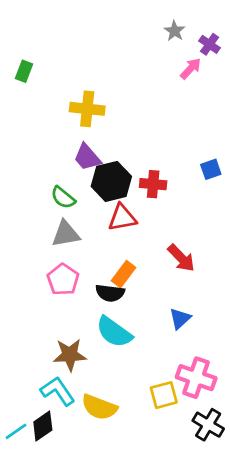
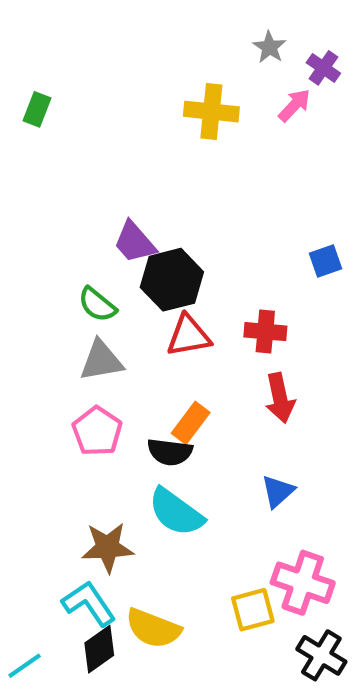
yellow cross: (87, 109) -> (211, 112), moved
red cross: (153, 184) -> (265, 332), moved
red arrow: (181, 258) -> (280, 398), turned 32
black diamond: (43, 426) -> (99, 649), moved

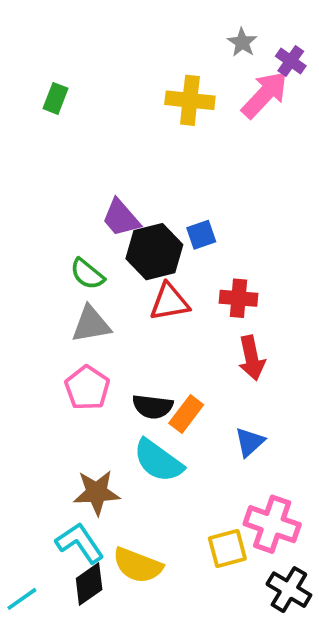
pink arrow: (294, 105) -> (265, 95), size x1.6
green rectangle: (37, 109) -> (55, 98), moved
blue square: (326, 261) -> (201, 235), moved
orange rectangle: (191, 423) -> (186, 414), moved

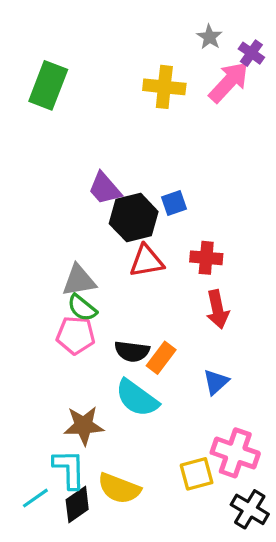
green rectangle: (55, 98) -> (48, 85), size x1.8
green semicircle: (87, 274) -> (82, 308), moved
pink pentagon: (87, 388) -> (76, 335), turned -30
cyan L-shape: (80, 543) -> (69, 469), turned 33
cyan line: (22, 599) -> (35, 498), moved

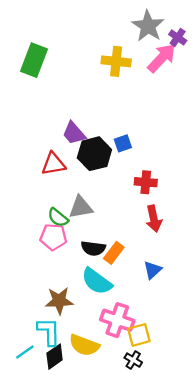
gray star: (209, 37) -> (148, 26), size x1.8
red triangle: (147, 261) -> (53, 164), moved
gray triangle: (79, 280) -> (81, 207), moved
pink cross: (235, 453) -> (117, 320), moved
black cross: (250, 509) -> (133, 360), moved, size x0.7

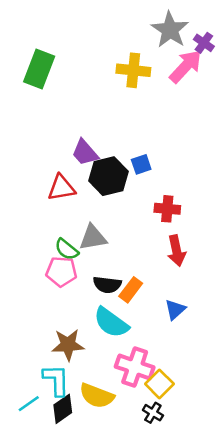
yellow square: (139, 335) -> (159, 384), turned -30

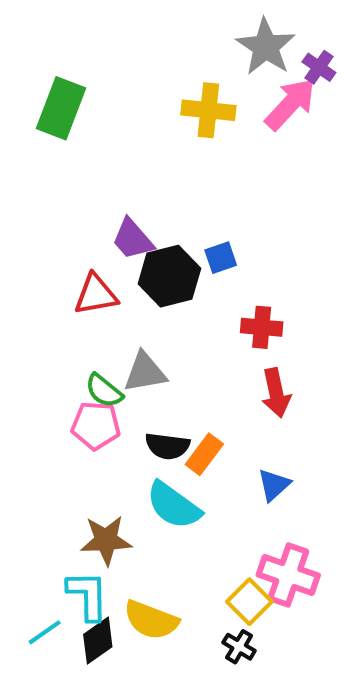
pink cross: (135, 367) -> (288, 575), moved

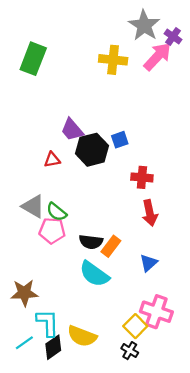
red triangle: (96, 295) -> (52, 160), size x0.7
gray triangle: (145, 372) -> (33, 206), moved, turned 40
brown star: (106, 540) -> (24, 293), moved

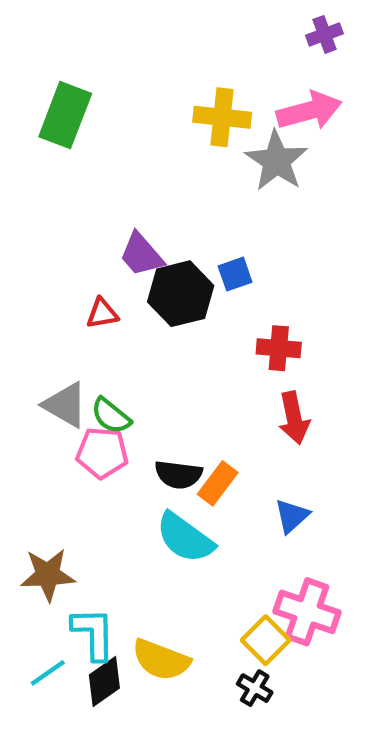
gray star: (144, 25) -> (277, 161), moved
purple cross: (173, 37) -> (324, 34), moved, turned 35
pink arrow: (157, 56) -> (309, 111), turned 32

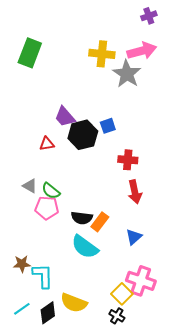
gray triangle: (65, 405) -> (30, 186), size x0.7
brown star: (48, 575) -> (22, 264), size x0.7
cyan L-shape: (93, 634) -> (43, 276), moved

